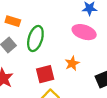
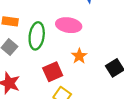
pink ellipse: (84, 32) -> (69, 25), moved

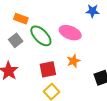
green ellipse: (37, 36) -> (41, 36), turned -65

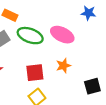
green ellipse: (41, 36) -> (30, 36), turned -30

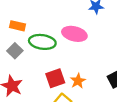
orange star: (63, 66) -> (78, 81), moved

